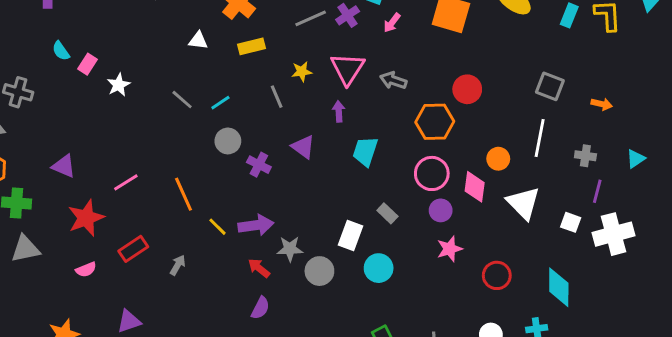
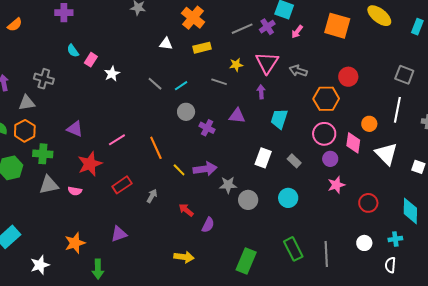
gray line: (277, 97) -> (219, 82), turned -49
purple triangle: (303, 147) -> (237, 116), turned -30
white rectangle: (350, 236) -> (263, 158), moved
red arrow: (259, 268) -> (186, 210), moved
pink semicircle: (86, 270) -> (75, 191), moved, turned 32

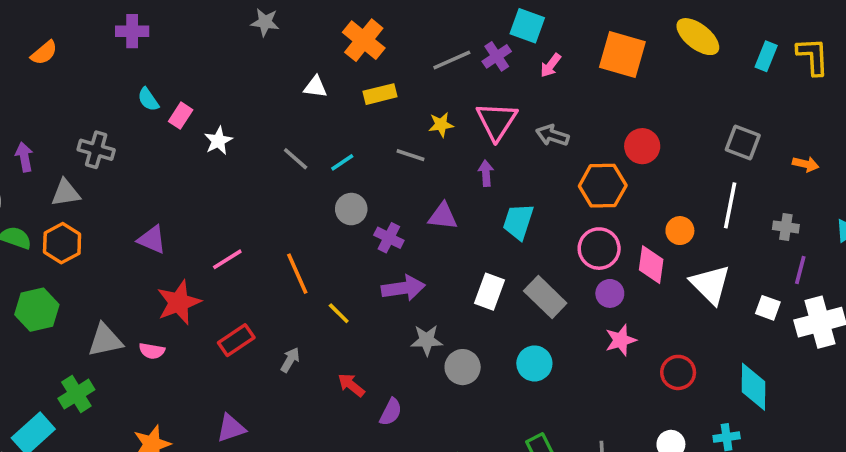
green cross: (43, 154) -> (76, 394), moved, turned -36
gray rectangle: (294, 161) -> (545, 297), size x1.6
purple arrow: (205, 169) -> (403, 288), moved

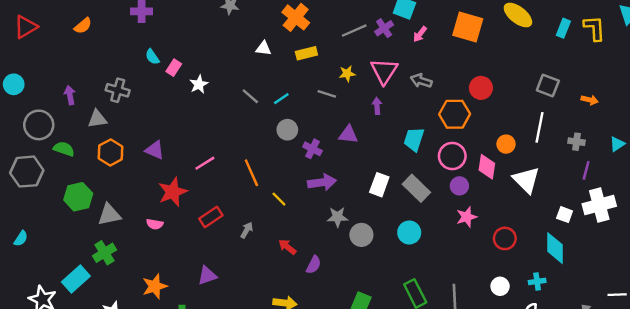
cyan trapezoid: (518, 222) -> (414, 139), moved
orange hexagon: (62, 243) -> (110, 152), moved
white square: (768, 308) -> (565, 215), moved
gray triangle: (105, 340) -> (109, 215), moved

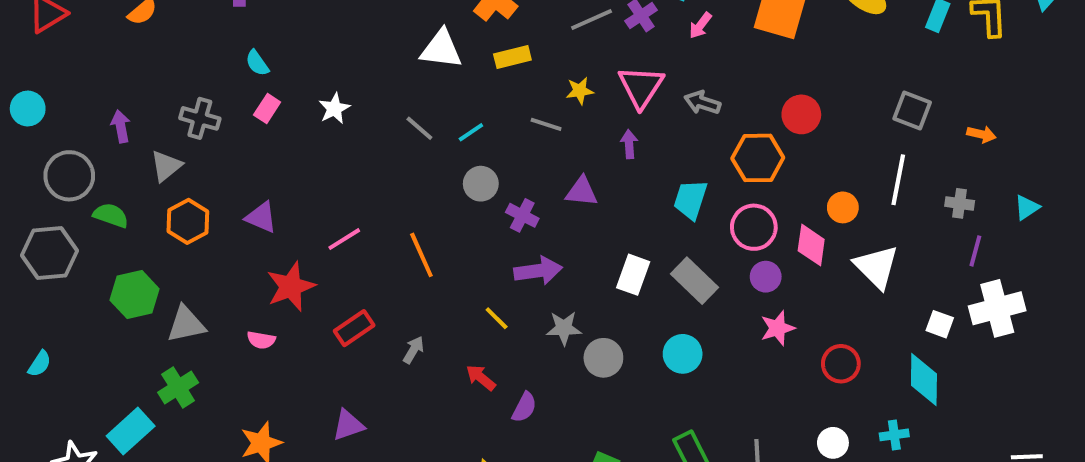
white triangle: (263, 48) -> (441, 49), size x1.6
pink rectangle: (174, 68) -> (267, 109), moved
gray triangle: (97, 119) -> (166, 166), turned -30
yellow line: (279, 199) -> (497, 318), moved

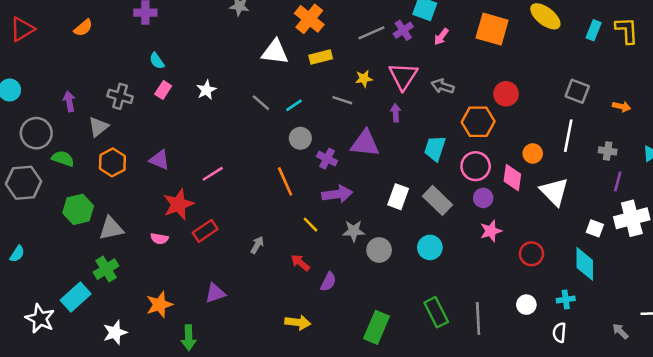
purple triangle: (582, 192) -> (365, 143), size x1.4
orange line: (421, 255) -> (285, 181), moved
red rectangle: (354, 328) -> (205, 231), moved

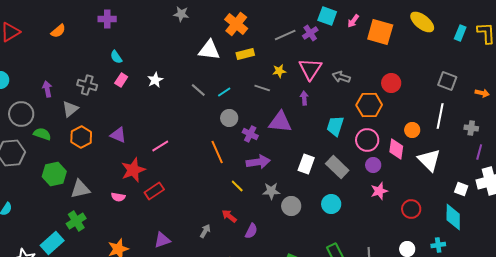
pink arrow: (441, 37) -> (353, 21), moved
gray arrow: (257, 245) -> (205, 231), moved

